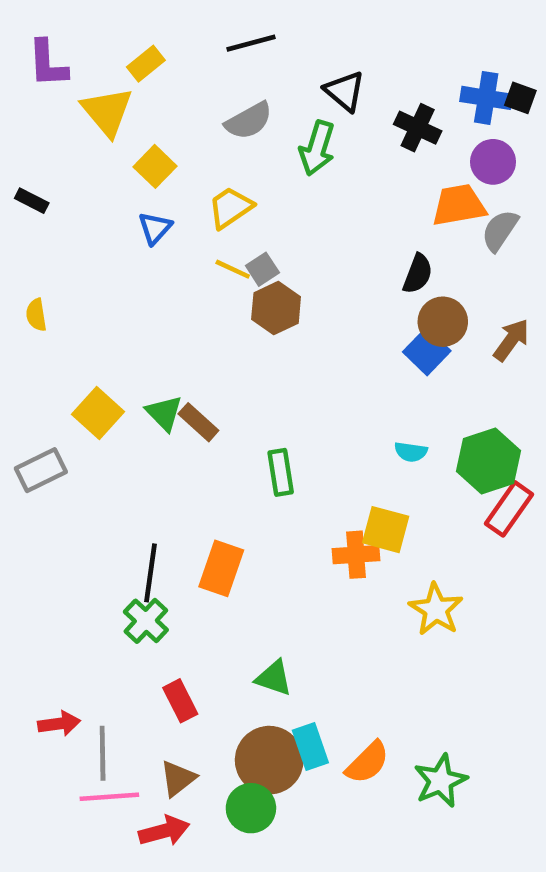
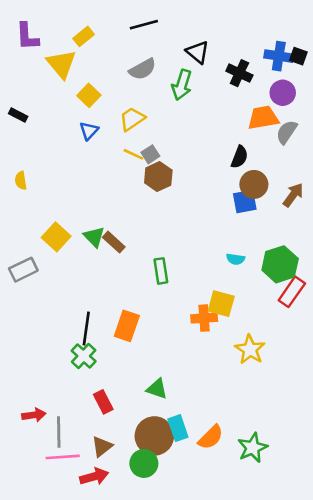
blue square: (427, 351) -> (245, 201), turned 35

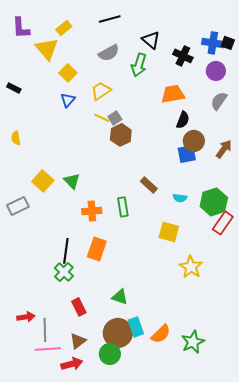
orange trapezoid: (263, 118) -> (173, 94), moved
brown rectangle: (114, 242) -> (149, 185), moved
orange cross: (204, 318) -> (92, 211), moved

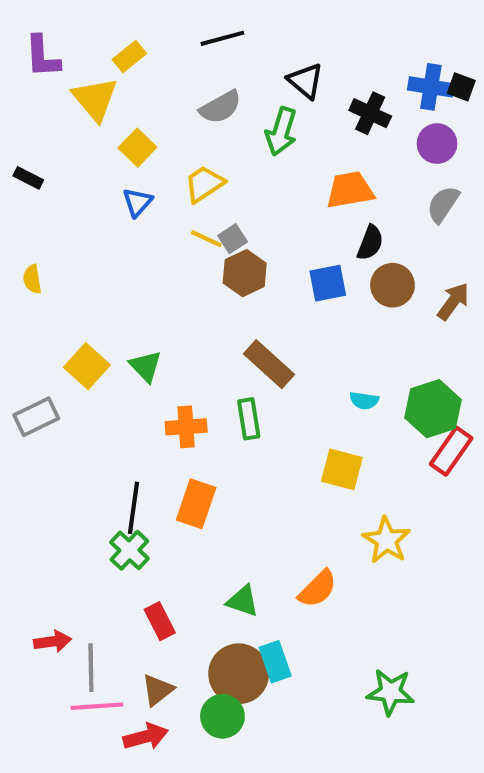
blue square: (187, 154) -> (328, 283), moved
brown rectangle: (149, 185) -> (269, 364), moved, size x1.4
orange semicircle: (161, 334) -> (318, 589), moved
green star: (193, 342) -> (390, 692), turned 30

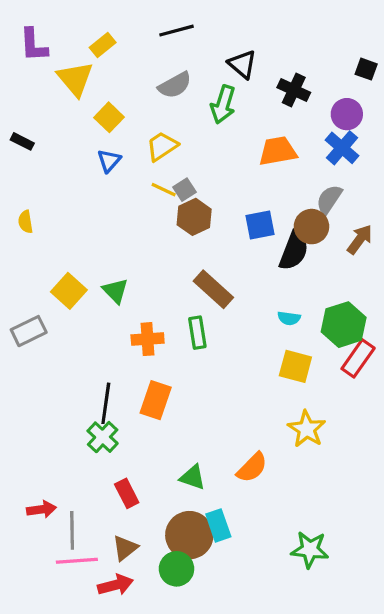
blue cross: (431, 87) -> (342, 148), moved, turned 32
gray semicircle: (443, 204) -> (329, 199), moved
black semicircle: (370, 243) -> (294, 251), moved, size x1.4
yellow square: (342, 469) -> (295, 366), moved

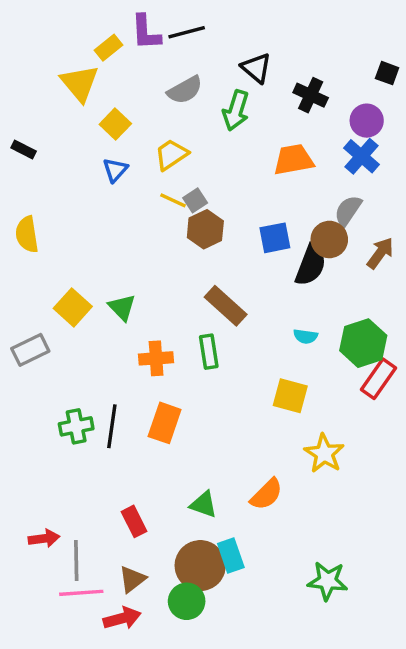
purple L-shape: (33, 45) -> (146, 32), moved
yellow semicircle: (25, 222) -> (27, 234), size x1.5
yellow square: (295, 366) -> (290, 396), moved
green cross: (103, 437) -> (76, 426), moved, turned 36

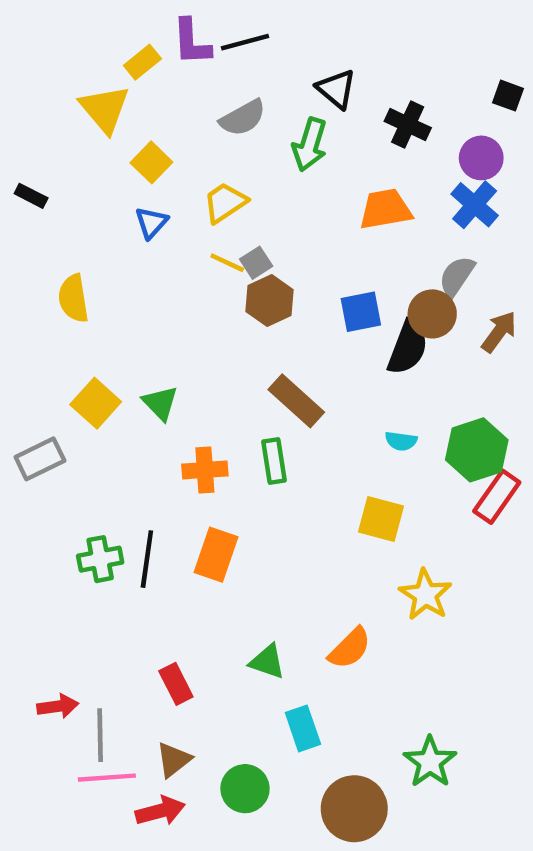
yellow semicircle: (27, 234) -> (73, 298), moved
brown circle: (200, 566) -> (354, 809), moved
green star: (328, 581) -> (430, 762), turned 30

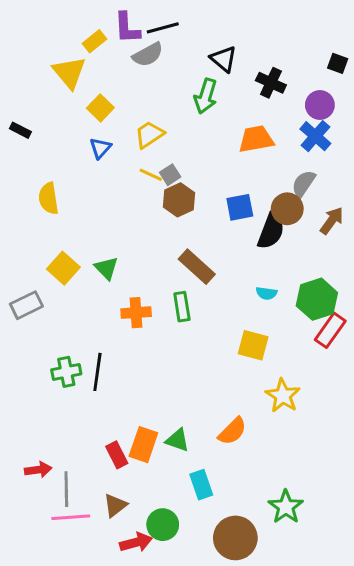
gray semicircle: (243, 118) -> (148, 55), moved
orange rectangle: (216, 555) -> (143, 445), moved
red arrow: (160, 811) -> (136, 542), moved

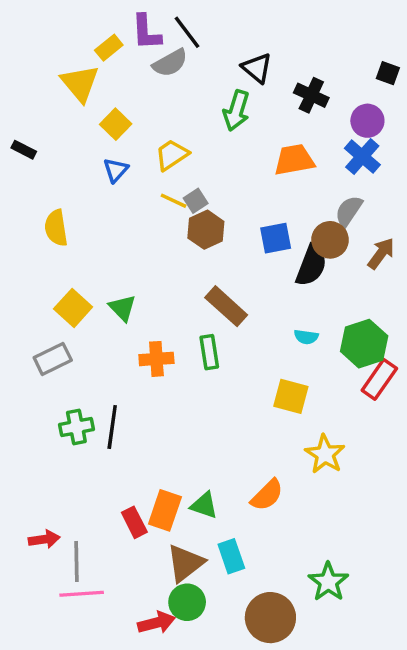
black line: (163, 28) -> (187, 32), turned 68
gray rectangle: (26, 305) -> (53, 359), moved
brown triangle: (115, 505) -> (185, 563), moved, size x1.4

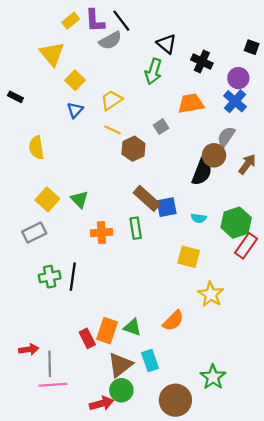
yellow rectangle: (109, 48) -> (71, 21), moved
gray square: (196, 201) -> (161, 127), moved
blue square: (276, 238) -> (167, 207), moved

